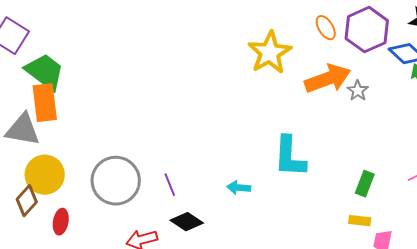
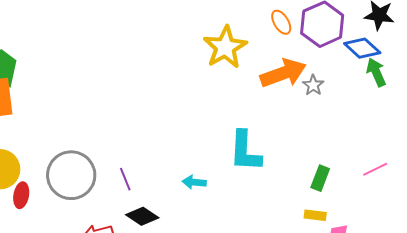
red ellipse: (61, 222) -> (21, 195), moved

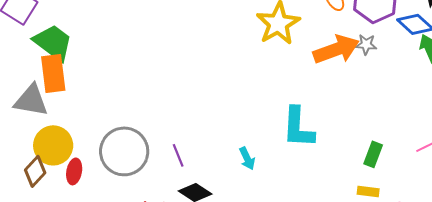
gray star: (313, 85) -> (366, 44), moved, turned -30
cyan arrow: (194, 182) -> (247, 158), turned -120

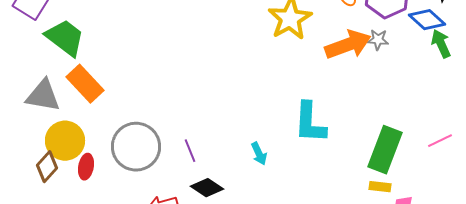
orange rectangle: (53, 73) -> (85, 84), moved, turned -36
green rectangle: (373, 154) -> (385, 150), size x1.8

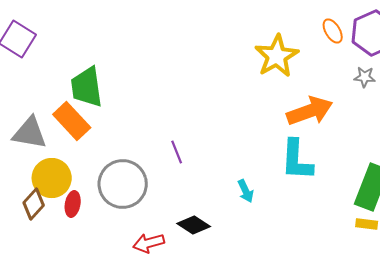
green trapezoid: (65, 38) -> (87, 87), moved, turned -135
orange arrow: (348, 45) -> (310, 111), moved
purple line: (190, 151) -> (177, 152), moved

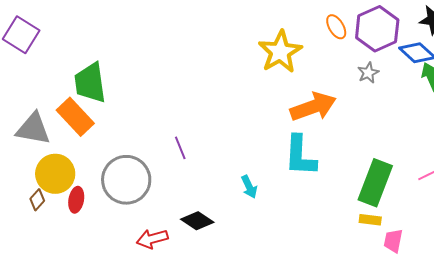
gray star: (365, 77) -> (368, 73), turned -30
brown diamond: (34, 204) -> (37, 200), size x0.7

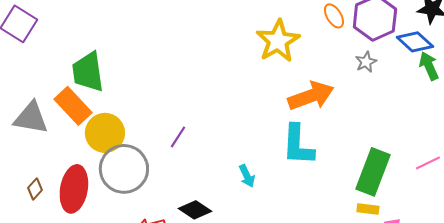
purple line: (180, 148) -> (178, 137), turned 55
yellow circle: (55, 174) -> (105, 133), moved
red ellipse: (76, 200) -> (74, 189), size x1.8

